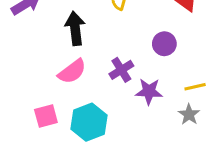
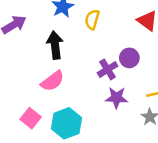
purple cross: (121, 70) -> (108, 69), moved
pink square: (46, 116) -> (31, 118), turned -36

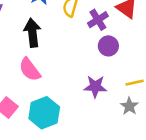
purple cross: (108, 69) -> (98, 20), moved
pink semicircle: (52, 81) -> (30, 70), turned 90

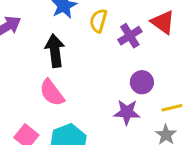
purple circle: (108, 46) -> (142, 82), moved

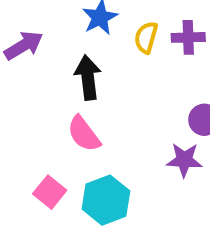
purple cross: (130, 36) -> (188, 37), moved, turned 30

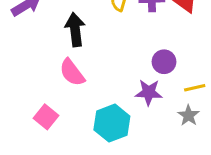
cyan hexagon: (106, 200) -> (112, 123), moved

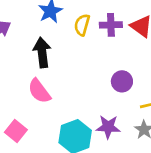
purple star: (149, 92) -> (108, 127), moved

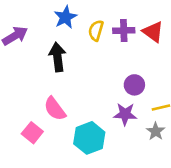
pink semicircle: (39, 91) -> (55, 109), moved
purple star: (108, 127) -> (125, 114), moved

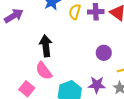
black arrow: (57, 57) -> (46, 46), moved
purple star: (125, 114) -> (97, 85), moved

